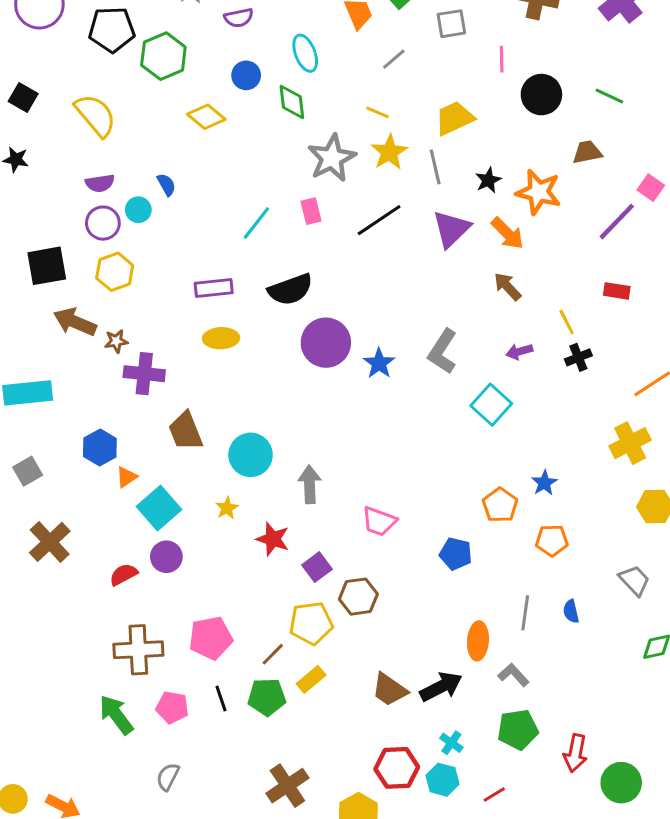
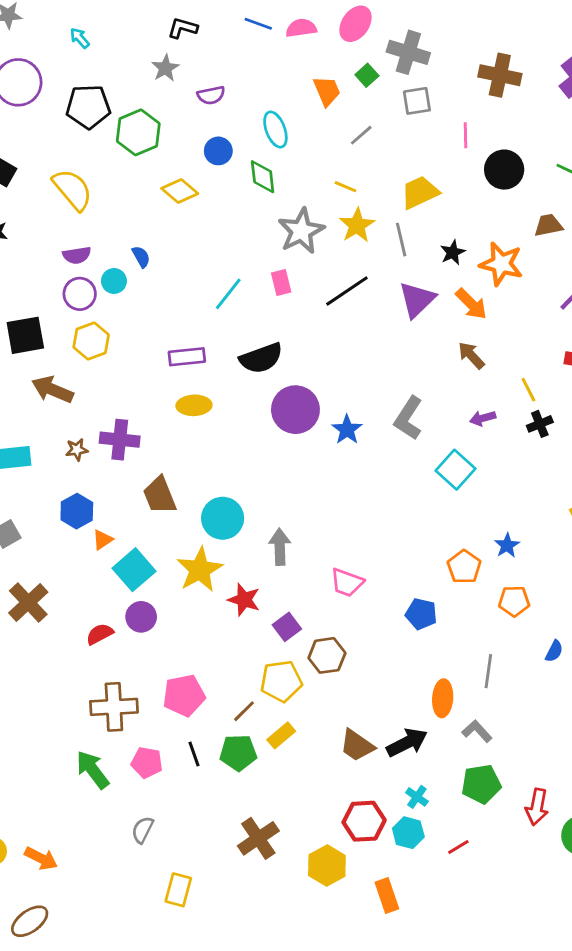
brown star: (116, 341) -> (77, 450), moved
yellow star: (227, 508) -> (200, 570), size x2.0
blue semicircle: (571, 611) -> (554, 651), moved, turned -140

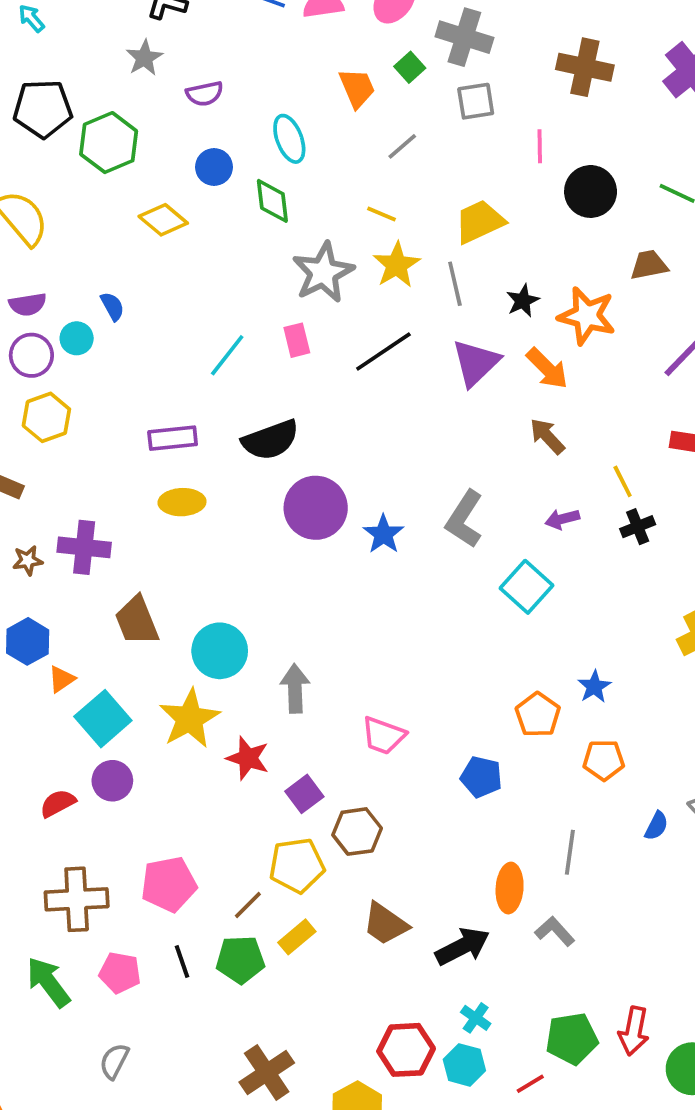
brown trapezoid: (357, 745) -> (385, 924), moved
green pentagon: (481, 784) -> (572, 1039), moved

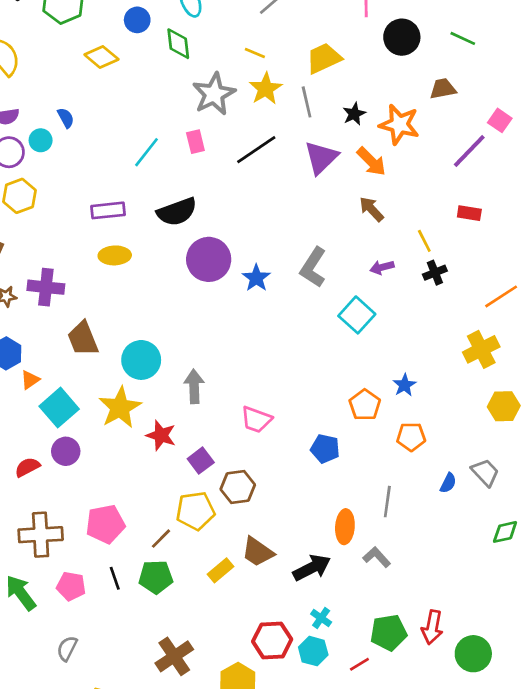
yellow rectangle: (297, 937) -> (221, 570), moved

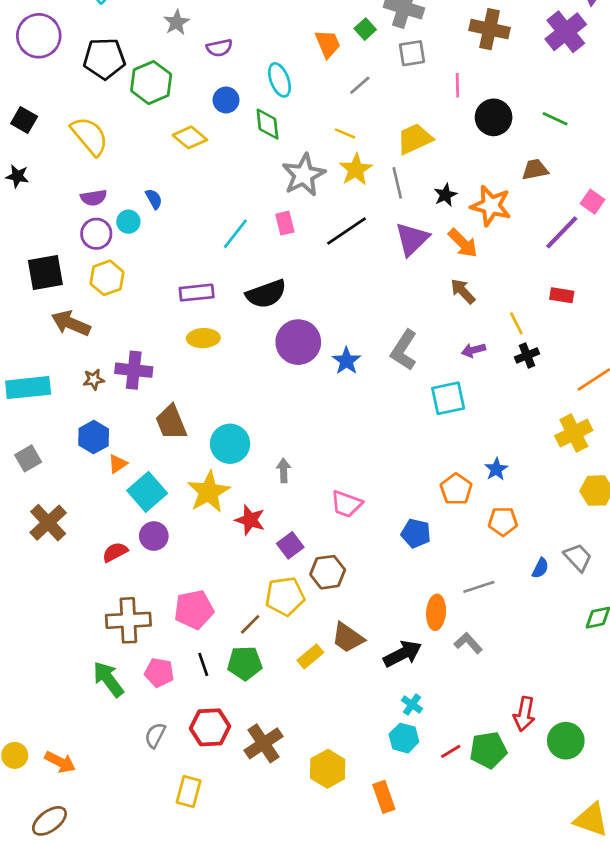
cyan square: (357, 315) -> (448, 398), turned 36
gray arrow: (194, 386) -> (284, 470), size x0.7
gray line: (387, 502) -> (479, 587), turned 64
green pentagon: (389, 633) -> (488, 750), moved
red hexagon: (272, 640) -> (210, 727), moved

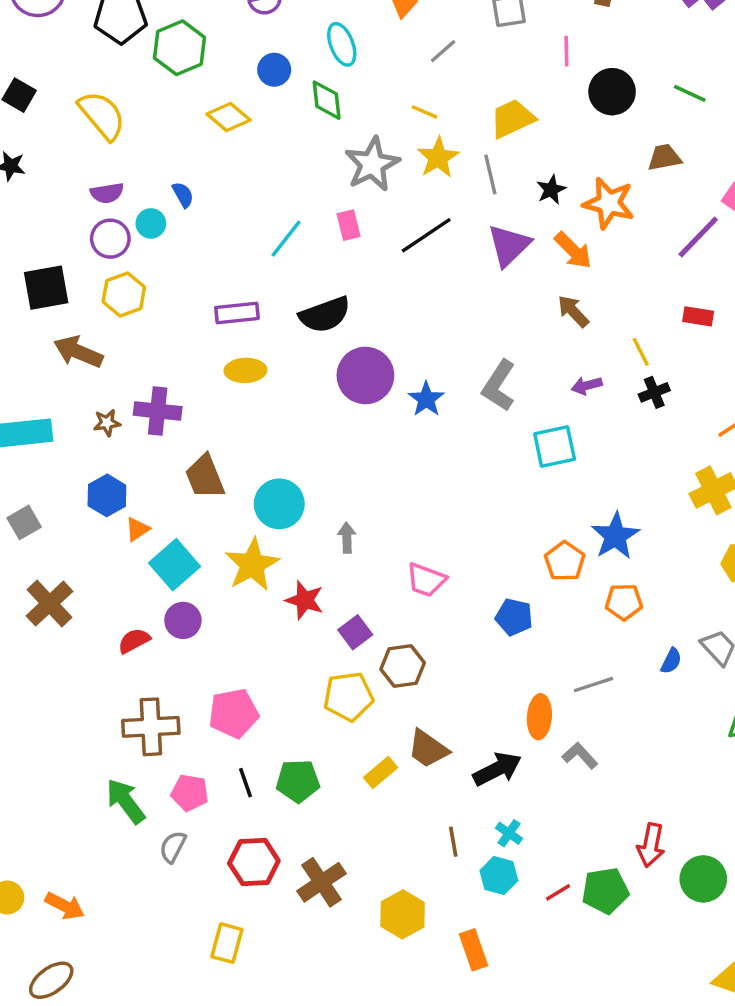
blue star: (496, 469) -> (615, 536), size x1.6
brown line: (250, 624) -> (453, 842), moved, turned -55
gray semicircle: (155, 735) -> (173, 847), moved

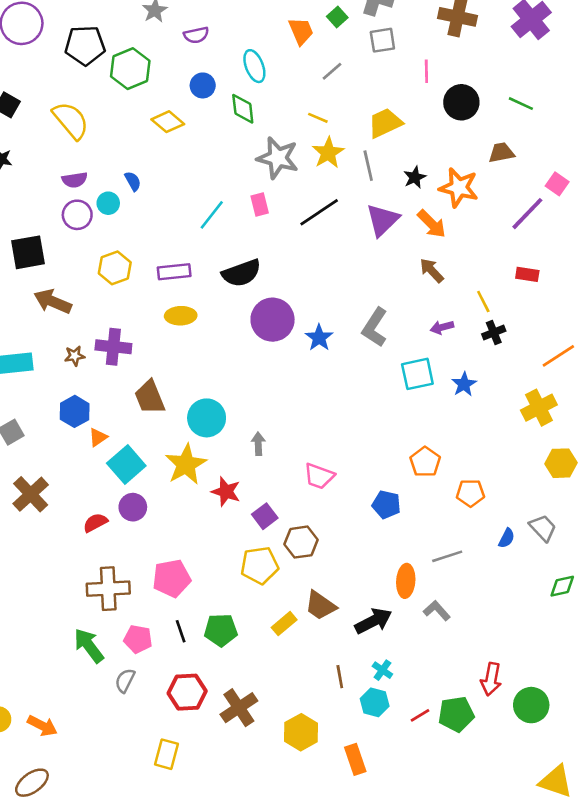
gray star: (372, 164) -> (278, 158), turned -30
yellow hexagon: (124, 294) -> (115, 268), moved
blue star: (615, 536) -> (464, 384), moved, size x0.7

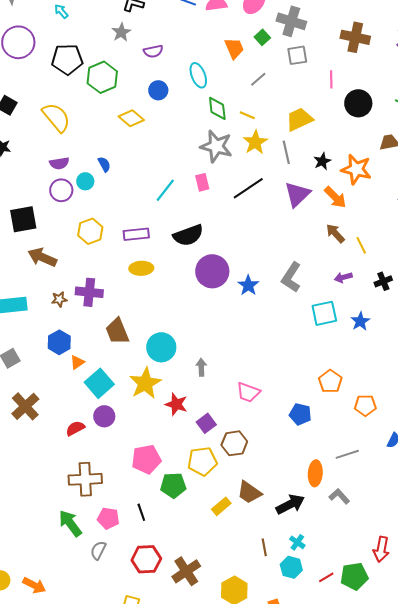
green diamond: (243, 109) -> (217, 108), moved
yellow line: (483, 301) -> (361, 245), moved
pink pentagon: (172, 578) -> (146, 459), moved
green pentagon: (221, 630) -> (173, 485), moved

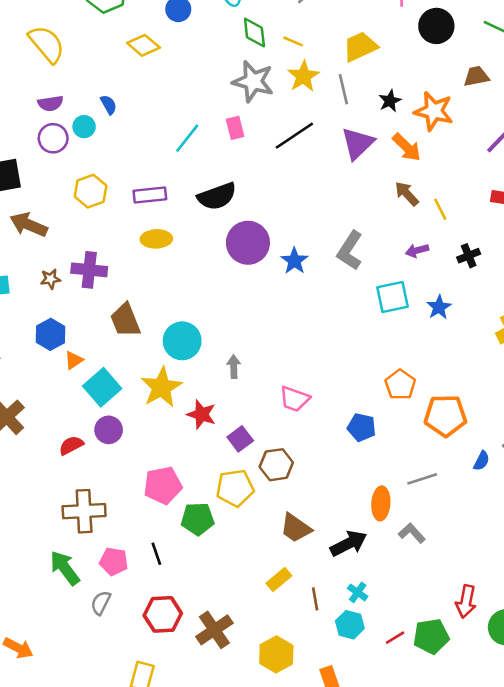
orange pentagon: (365, 405) -> (445, 416), size x1.5
yellow rectangle: (221, 506) -> (279, 580), moved

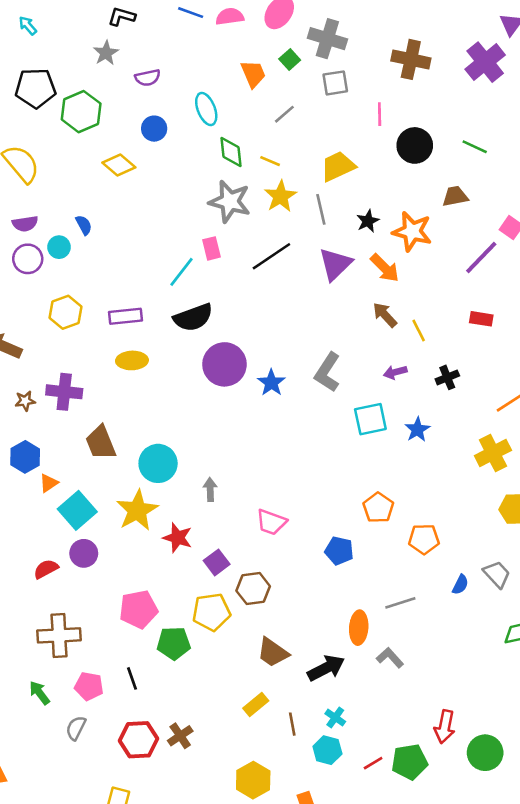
cyan line: (187, 138) -> (181, 272), moved
orange pentagon: (445, 416) -> (424, 539), size x0.7
green arrow: (65, 568) -> (39, 693), size x0.7
brown cross: (214, 630) -> (180, 736), moved, size x0.7

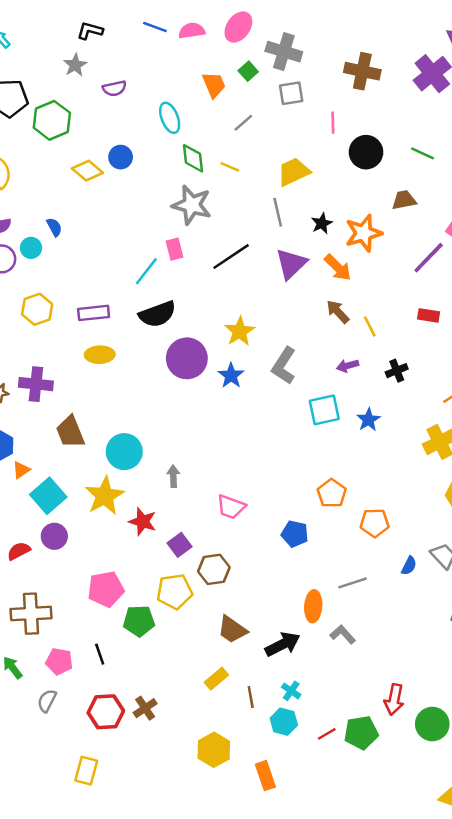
blue circle: (154, 129) -> (121, 157), moved
yellow star: (281, 196) -> (240, 331), moved
orange star: (412, 231) -> (364, 233), turned -30

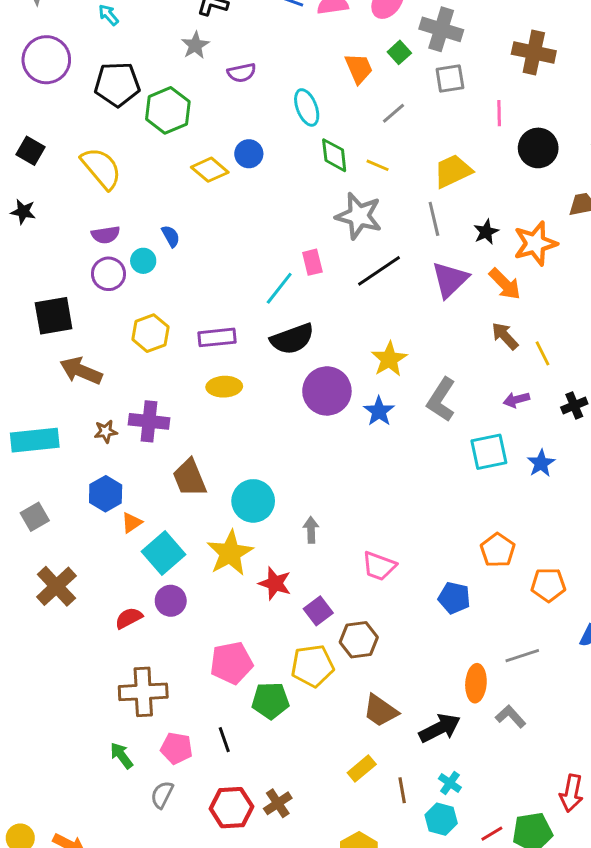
gray star: (192, 205) -> (359, 216), moved

